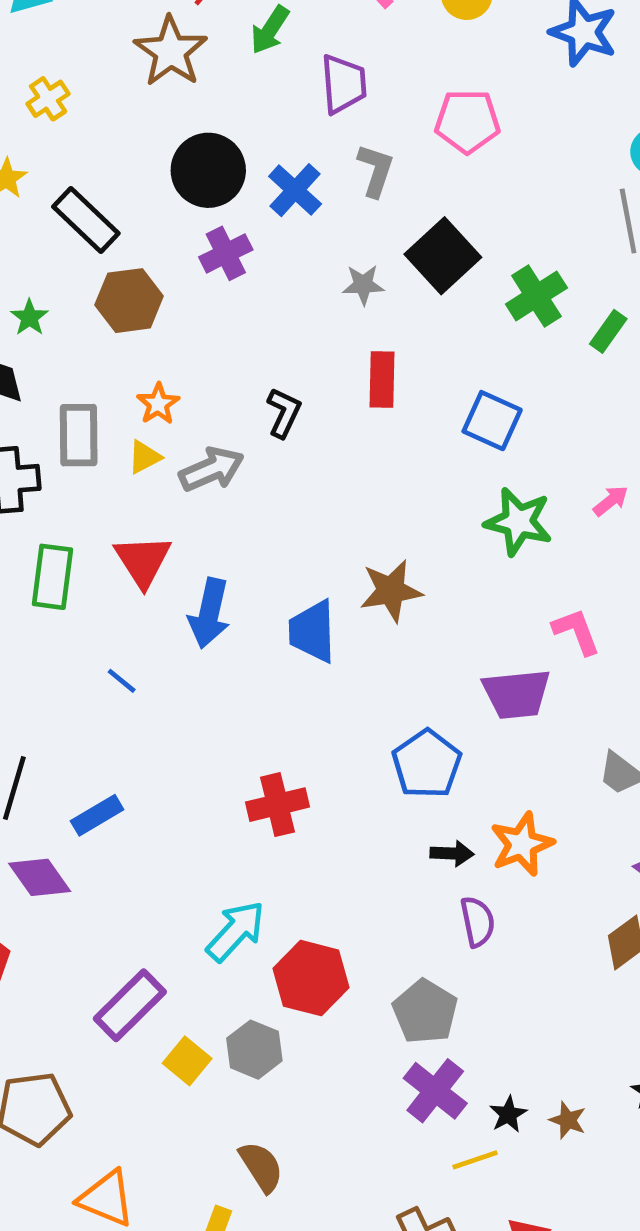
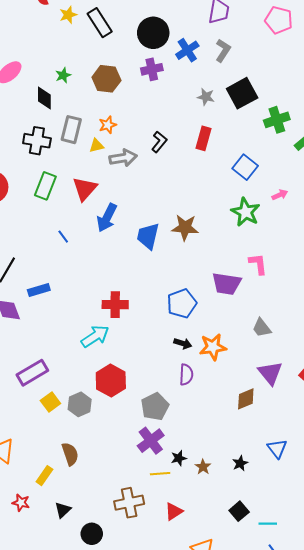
pink pentagon: (467, 121) -> (279, 20), moved
black rectangle: (86, 220) -> (100, 23), moved
pink arrow: (611, 501) -> (280, 195), moved
cyan arrow: (236, 931) -> (95, 336), moved

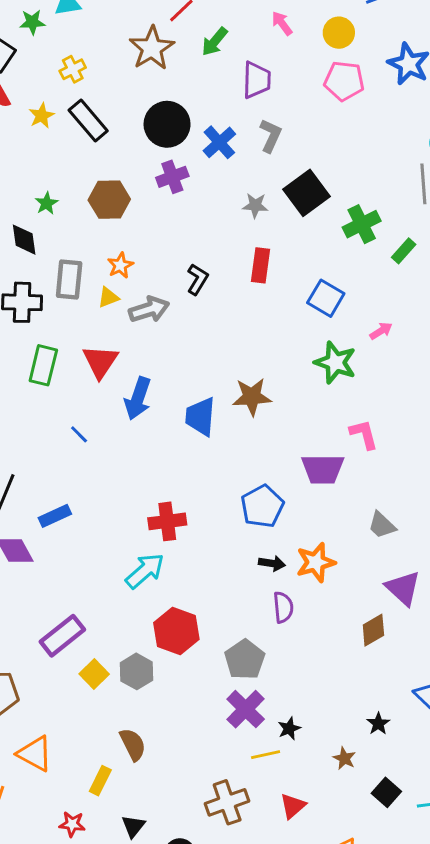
brown star: (203, 467) -> (344, 758), moved

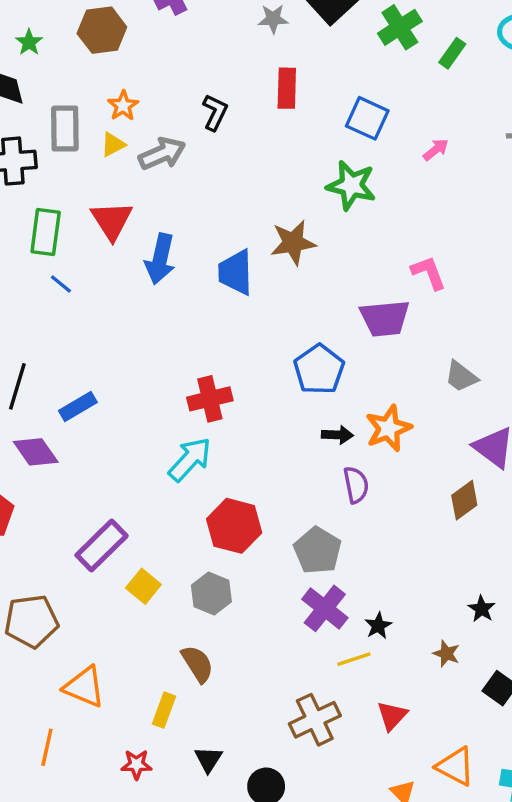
green star: (335, 363) -> (351, 185), moved
blue line: (79, 434) -> (61, 284), moved
gray hexagon: (136, 671) -> (211, 594), moved

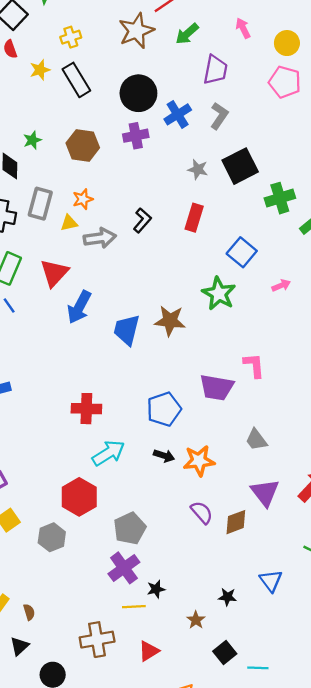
cyan arrow: (190, 459) -> (108, 453), moved
purple semicircle: (356, 485) -> (202, 512), moved, turned -45
black star: (482, 609) -> (227, 597), turned 30
brown semicircle: (197, 664) -> (29, 612), moved, size x0.6

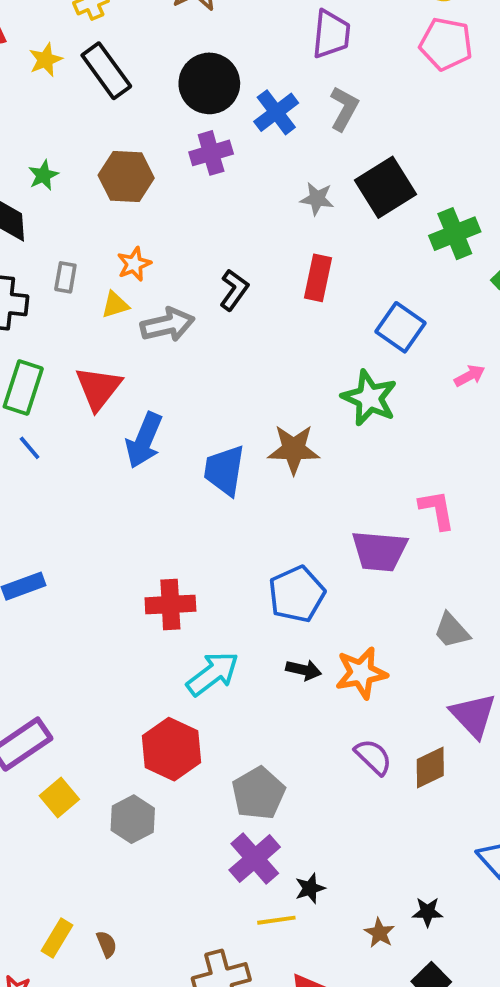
gray rectangle: (40, 204) -> (65, 277), size x0.6
black star: (227, 597) -> (427, 912), moved

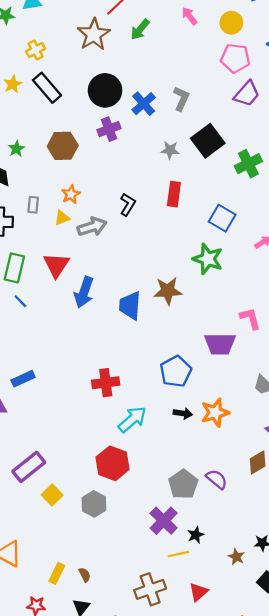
purple trapezoid: (331, 34) -> (247, 94), moved, turned 40
purple semicircle: (373, 757) -> (217, 479), moved
gray pentagon: (258, 793) -> (183, 484), moved

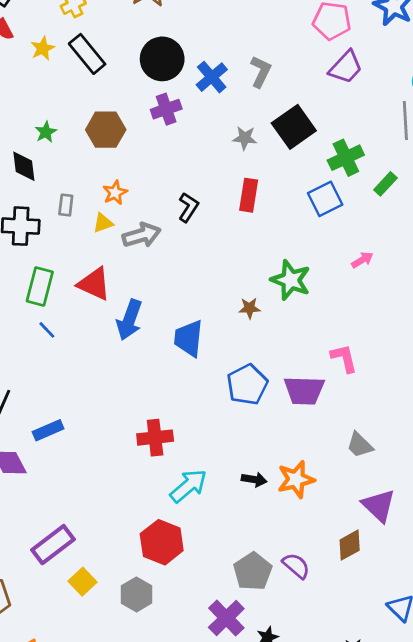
blue square: (222, 218) -> (325, 199), moved, turned 32
red triangle: (56, 265) -> (94, 284), turned -40
brown star: (168, 291) -> (249, 308), moved, size x0.6
blue pentagon: (176, 371) -> (247, 385), moved

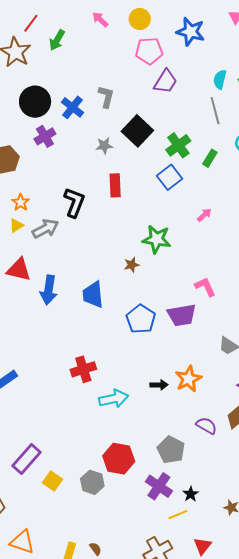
black L-shape: (188, 207) -> (74, 202), size x1.4
cyan arrow: (188, 486) -> (114, 399), turned 40
red hexagon: (162, 542) -> (119, 459), moved
purple semicircle: (296, 566) -> (206, 426), moved

